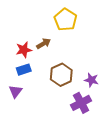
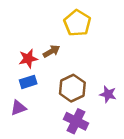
purple triangle: (15, 91) -> (18, 108), turned 32
purple cross: (81, 103) -> (76, 121), moved, turned -36

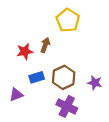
brown arrow: (51, 51) -> (45, 45), turned -40
blue rectangle: (28, 82) -> (37, 77), moved

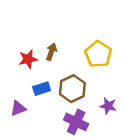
yellow pentagon: (68, 20) -> (98, 54), moved
purple star: (95, 83) -> (108, 106), moved

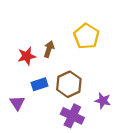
yellow pentagon: (98, 54) -> (86, 36), moved
purple triangle: (18, 108) -> (17, 103), turned -42

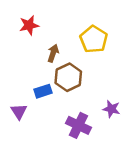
red star: (27, 56) -> (29, 25), moved
brown hexagon: (69, 84) -> (68, 77), moved

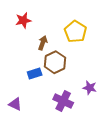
purple triangle: (19, 111) -> (15, 104), moved, turned -32

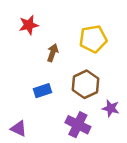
yellow pentagon: (75, 32) -> (93, 39), turned 30
brown hexagon: (55, 62) -> (85, 84), moved

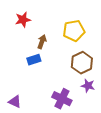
brown hexagon: (85, 84) -> (82, 63), moved
blue rectangle: (43, 91) -> (34, 60), moved

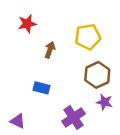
blue rectangle: (34, 60) -> (41, 88), moved, turned 32
purple cross: (62, 99) -> (74, 118), turned 30

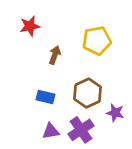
brown hexagon: (97, 75) -> (88, 93), moved
purple triangle: (18, 121) -> (51, 131), moved, turned -35

